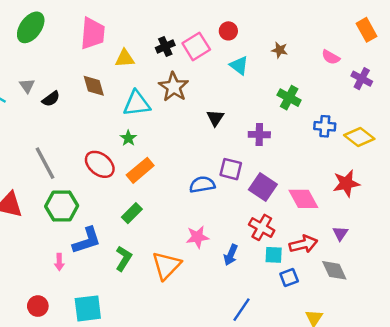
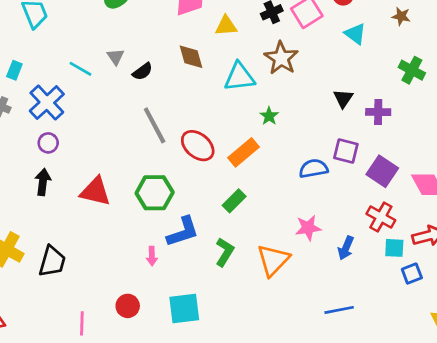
black triangle: (215, 118) -> (343, 98), moved
green star: (128, 138) -> (269, 116), moved
gray line: (45, 163) -> (155, 125), moved
blue line: (241, 310) -> (339, 310), moved, turned 45

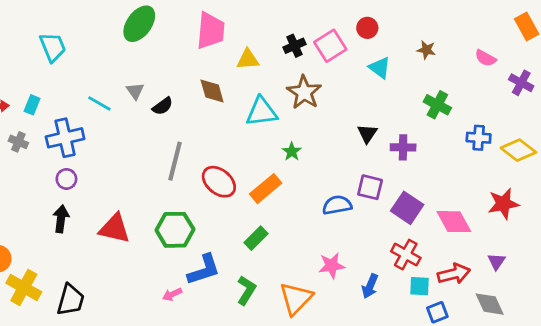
blue cross: (47, 103) -> (65, 138), turned 30
gray line: (155, 125) -> (175, 161), turned 42
pink arrow: (152, 256) -> (172, 294), turned 66

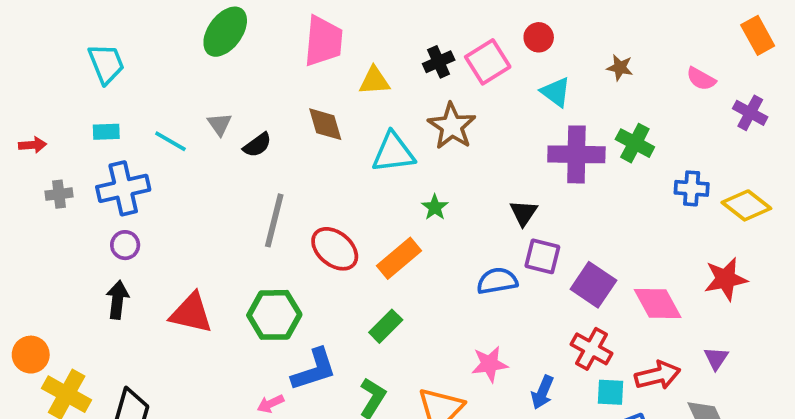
cyan rectangle: (32, 105) -> (106, 132), moved, turned 66
black triangle: (367, 134) -> (524, 213), moved
gray cross: (18, 142) -> (59, 194), turned -30
purple cross: (403, 147) -> (576, 154), moved, size x1.6

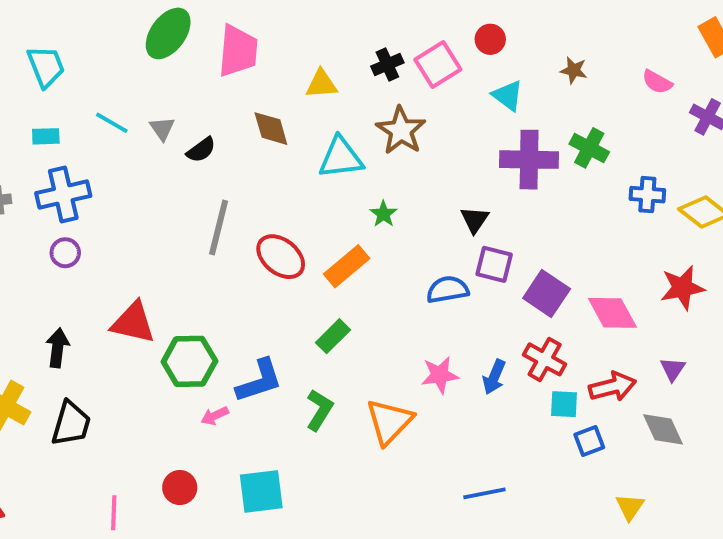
pink trapezoid: (323, 41) -> (238, 51), moved
cyan line: (170, 141) -> (112, 123), moved
black arrow: (118, 300) -> (57, 348), moved
green hexagon: (274, 315) -> (189, 361), moved
blue arrow: (542, 392) -> (494, 377), moved

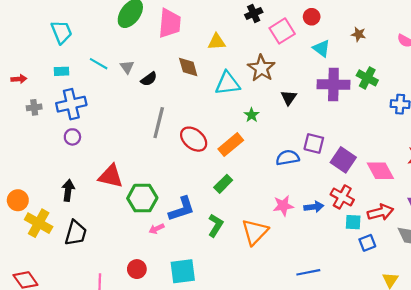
black cross: (387, 64) -> (254, 13), moved
black triangle: (475, 220) -> (289, 98), moved
blue arrow: (494, 377) -> (314, 207), turned -120

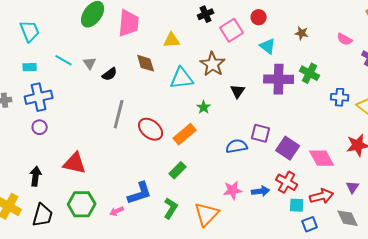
green hexagon: (142, 198) -> (82, 204), moved

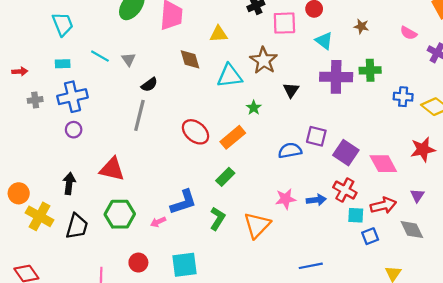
pink square: (232, 30) -> (284, 23), turned 30
green cross: (310, 73) -> (370, 70), turned -30
black semicircle: (110, 74) -> (149, 85), moved
gray line: (119, 114) -> (139, 115), moved

